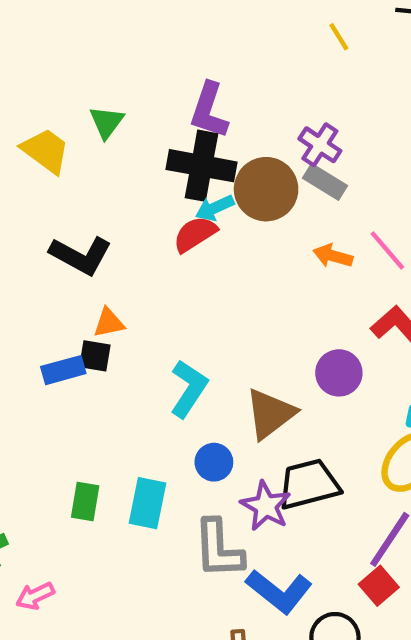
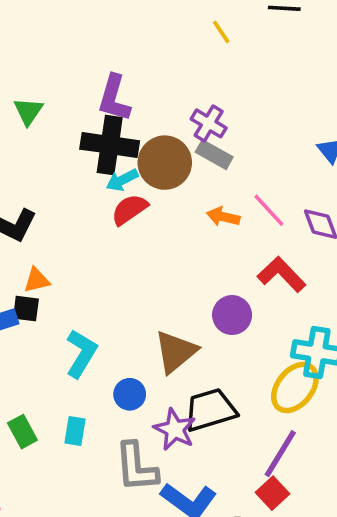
red semicircle: (195, 234) -> (129, 209), moved
cyan L-shape: (189, 389) -> (81, 353), moved
green rectangle: (85, 501) -> (22, 432), turned -36
cyan rectangle: (147, 503) -> (75, 431), size x0.7

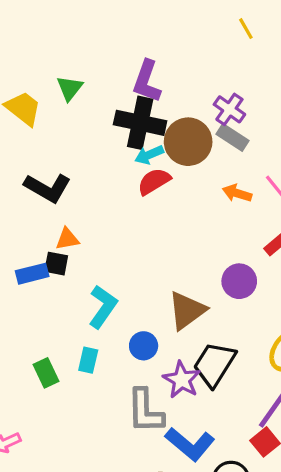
black trapezoid: (210, 410) -> (214, 364), turned -45
cyan rectangle: (75, 431) -> (88, 360), moved

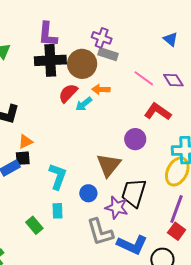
cyan arrow: (149, 155) -> (84, 104), moved
orange arrow: (237, 193) -> (101, 89), moved

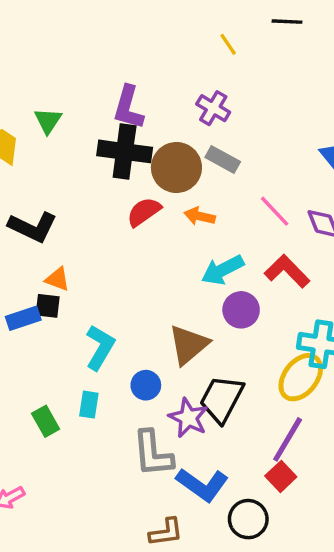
purple cross: (102, 38) -> (213, 108), moved
cyan arrow: (84, 104) -> (223, 270), moved, size x1.4
orange triangle: (25, 142) -> (57, 279), turned 35

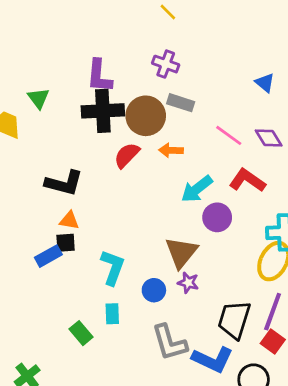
black L-shape: (33, 227) -> (64, 183), moved
black trapezoid: (222, 399) -> (234, 320), moved
purple star: (188, 418) -> (188, 283), moved, size x0.7

